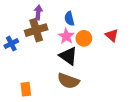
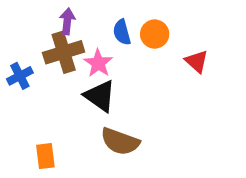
pink star: (66, 36) -> (98, 63), moved
orange circle: (84, 38) -> (155, 34), moved
black triangle: (68, 56) -> (100, 96), moved

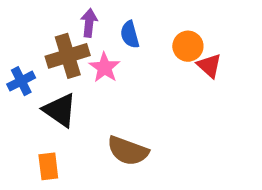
purple arrow: (67, 21) -> (89, 23), moved
orange circle: (155, 34) -> (188, 46), moved
black triangle: (100, 96) -> (60, 110), moved

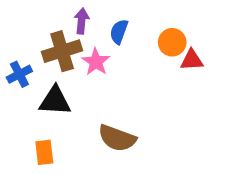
blue semicircle: (130, 35) -> (119, 32), turned 35
red triangle: (209, 66) -> (192, 60), turned -45
black triangle: (60, 110) -> (55, 101), turned -32

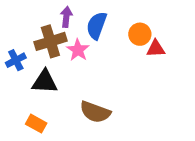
blue semicircle: (119, 32) -> (97, 26), size x1.4
orange rectangle: (44, 152) -> (36, 124), turned -54

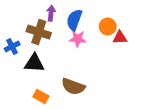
brown cross: (50, 41) -> (39, 32), turned 35
pink star: (78, 50) -> (78, 39), moved, turned -30
orange rectangle: (36, 124) -> (41, 97), moved

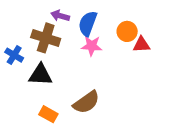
purple arrow: (51, 13) -> (60, 16), turned -80
blue cross: (12, 47) -> (14, 55), turned -32
brown semicircle: (73, 87) -> (86, 102), turned -55

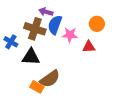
blue semicircle: (88, 24) -> (55, 25), moved
red triangle: (142, 45) -> (89, 47), moved
brown semicircle: (86, 102) -> (50, 79), moved

